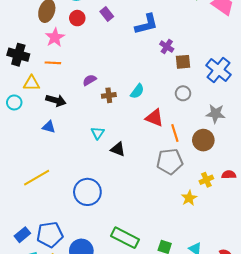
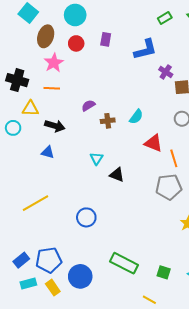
purple rectangle: (107, 14) -> (106, 39), turned 48
blue circle: (87, 192) -> (86, 217), size x0.7

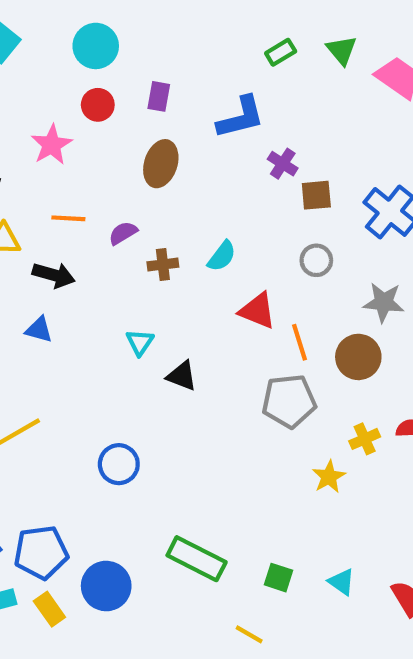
brown ellipse: (46, 36) -> (161, 164), moved
orange line: (52, 88) -> (68, 218), moved

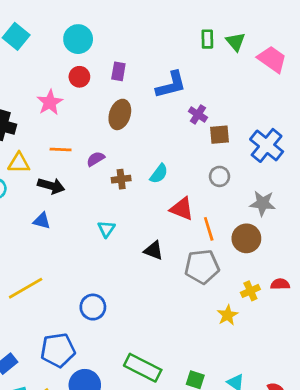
green rectangle: (281, 52) -> (207, 39), moved, turned -60
black triangle: (182, 376) -> (153, 250), moved
blue pentagon: (41, 552) -> (58, 350), moved

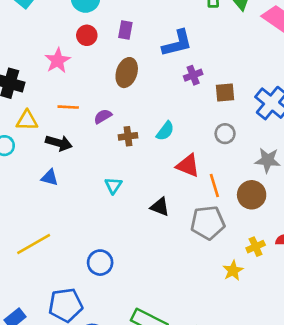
purple cross: (198, 114) -> (193, 75), moved, turned 36

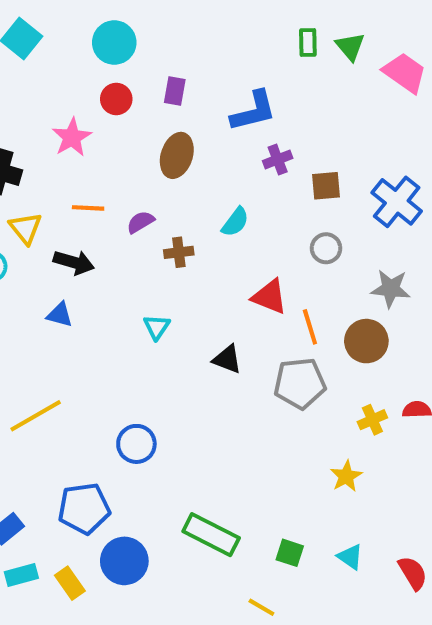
yellow triangle: (27, 120) -> (25, 228), turned 50
cyan semicircle: (165, 131) -> (235, 222), moved
yellow star: (233, 271) -> (346, 476), moved

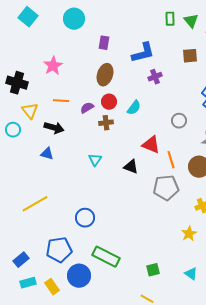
red circle: (116, 99) -> (109, 102), moved
brown square: (326, 186) -> (190, 56), moved
black triangle: (227, 359) -> (131, 167), moved
green rectangle: (211, 535) -> (106, 257), moved
green square: (290, 553) -> (153, 270), moved, turned -32

